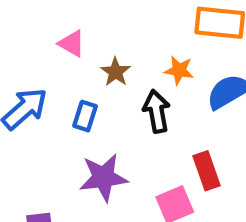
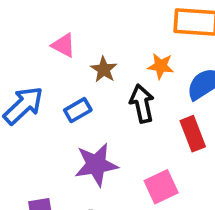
blue rectangle: (85, 116) -> (78, 110), turned 44
red rectangle: (207, 171) -> (193, 134), moved

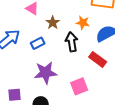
red rectangle: (193, 134) -> (98, 59), turned -36

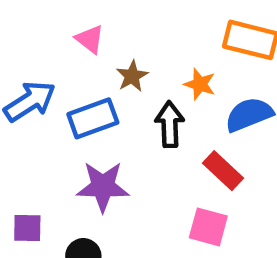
blue rectangle: (38, 43) -> (93, 118), size x1.5
pink square: (79, 86) -> (208, 227), moved, turned 30

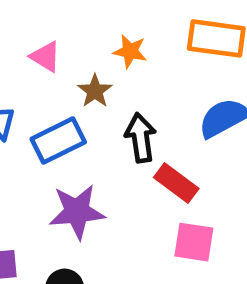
orange star: (200, 84) -> (130, 51), moved
red rectangle: (223, 171) -> (176, 183), moved

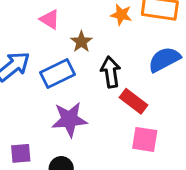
orange star: (130, 51) -> (121, 15), moved

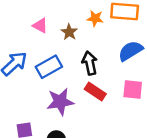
brown star: (81, 42) -> (69, 32), moved
red rectangle: (134, 101) -> (95, 91), moved
pink square: (145, 139) -> (133, 89), moved

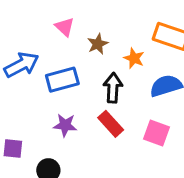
orange star: (95, 18) -> (134, 58), moved
purple star: (60, 102) -> (65, 125), size x0.7

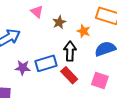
blue rectangle: (62, 80) -> (46, 63), moved
purple star: (65, 125) -> (23, 68), moved

